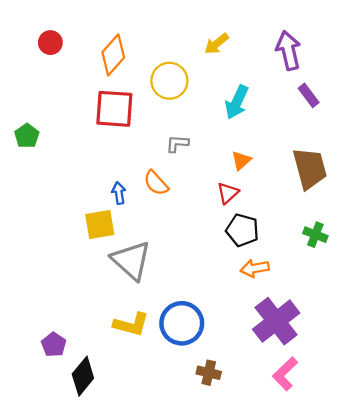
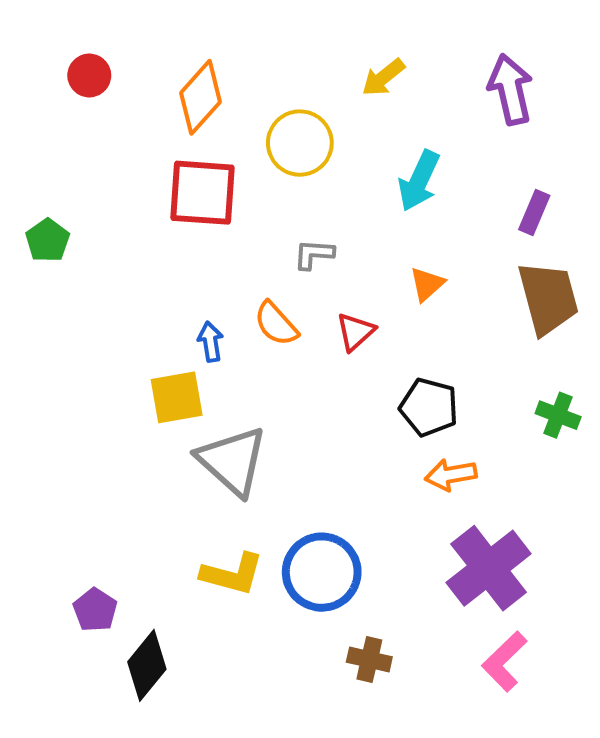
purple rectangle: (309, 95) -> (534, 213), moved, turned 60
red triangle: (228, 193) -> (355, 332), moved

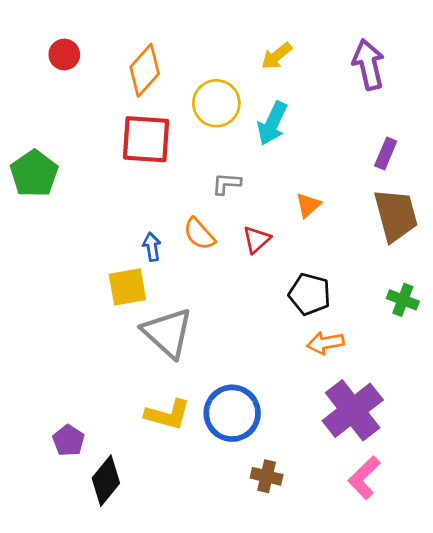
cyan arrow: (419, 181) -> (272, 123), moved
green pentagon: (48, 240) -> (34, 174), size x1.5

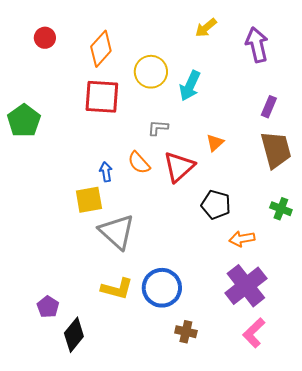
yellow arrow: (277, 56) -> (206, 28), moved
red triangle: (257, 240) -> (179, 167), size x1.6
orange arrow: (325, 343) -> (242, 239), moved

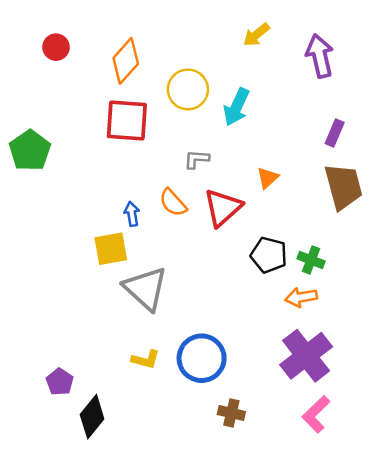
green cross: (281, 209) -> (311, 260), moved
yellow L-shape: (117, 289) -> (146, 359), size x0.7

